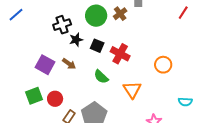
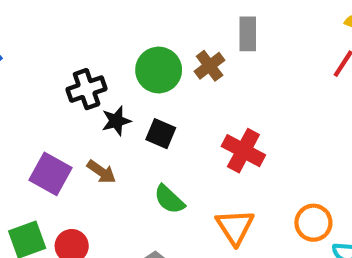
red cross: (120, 54) -> (243, 151), moved
orange circle: (163, 65) -> (313, 223), moved

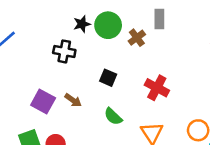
green circle: (159, 70) -> (108, 25), moved
black cross: (87, 89) -> (64, 51), turned 30
black star: (116, 121) -> (82, 24), moved

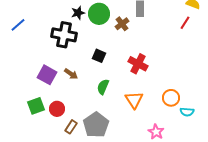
black cross: (64, 51) -> (64, 35), size x1.4
green semicircle: (113, 117) -> (103, 87), turned 70

